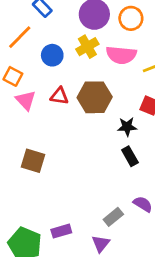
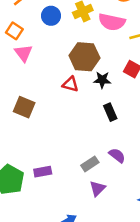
red triangle: (59, 96) -> (70, 84), moved
black star: (127, 127) -> (102, 80), moved
purple triangle: (101, 244) -> (97, 189), moved

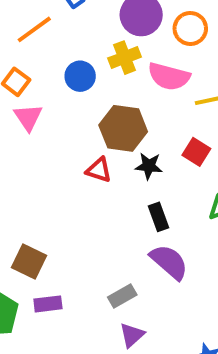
blue circle: (51, 16) -> (80, 76), moved
brown square: (24, 107) -> (29, 261), moved
purple semicircle: (117, 155) -> (169, 262), moved, size x1.5

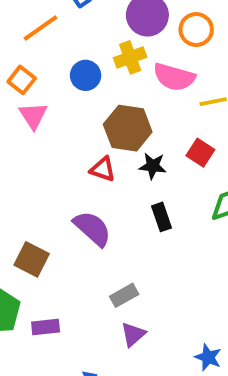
purple semicircle: (169, 262) -> (92, 229), moved
purple rectangle: (48, 304) -> (46, 327), moved

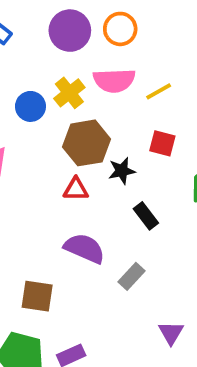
yellow cross: (130, 57) -> (69, 93), moved
gray rectangle: (124, 295) -> (131, 276), moved
purple triangle: (133, 334) -> (171, 333), moved

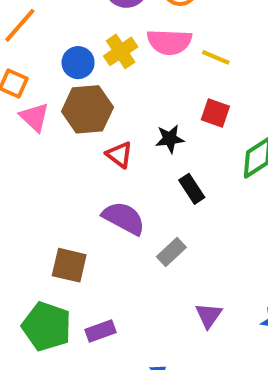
yellow line: (159, 91) -> (216, 57), turned 48
brown hexagon: (86, 143) -> (87, 109), moved
red triangle: (76, 189) -> (119, 155), turned 32

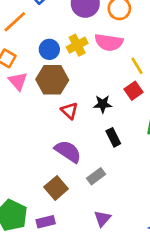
yellow line: (216, 57) -> (137, 66), moved, turned 30
red square: (215, 113) -> (133, 91), turned 30
brown square: (69, 265) -> (56, 188), moved, turned 30
purple triangle: (209, 315) -> (102, 219), moved

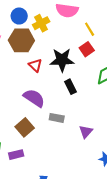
yellow cross: (77, 45) -> (41, 23), moved
black star: (103, 104) -> (62, 60), size x1.6
gray rectangle: (96, 176) -> (57, 118), turned 48
purple triangle: (102, 219) -> (86, 132), moved

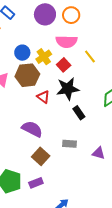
red square: (87, 49) -> (64, 65), moved
purple semicircle: (34, 98) -> (32, 129), moved
purple triangle: (86, 132) -> (99, 153), turned -48

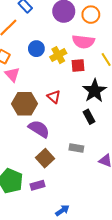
red square: (64, 65) -> (78, 66), turned 32
brown hexagon: (27, 75) -> (25, 104), moved
black star: (68, 89) -> (94, 91), moved, turned -30

